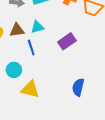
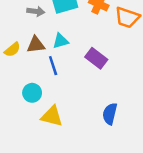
purple rectangle: (67, 41) -> (96, 58), turned 72

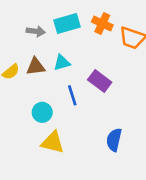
blue line: (53, 66) -> (72, 95), moved
cyan circle: (32, 93) -> (42, 112), moved

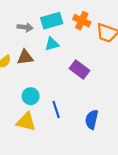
cyan triangle: (62, 63) -> (52, 44), moved
blue line: (72, 95) -> (56, 109), moved
yellow triangle: (53, 142) -> (26, 122), moved

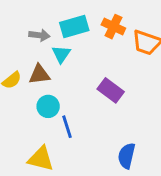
cyan triangle: (52, 44) -> (61, 54), moved, turned -40
cyan circle: (31, 96) -> (48, 106), moved
blue line: (56, 109) -> (67, 127), moved

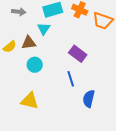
gray arrow: (39, 35) -> (19, 12), moved
blue line: (67, 127) -> (71, 79), moved

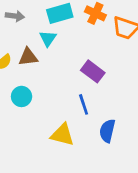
cyan circle: (35, 65) -> (22, 96), moved
yellow triangle: (30, 101) -> (62, 135), moved

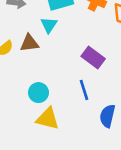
cyan circle: (22, 96) -> (38, 93), moved
yellow triangle: (62, 135) -> (48, 119), moved

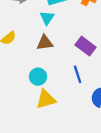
brown triangle: (29, 43) -> (45, 43), moved
yellow triangle: (48, 119) -> (46, 99), turned -30

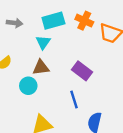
cyan circle: (38, 77) -> (28, 86), moved

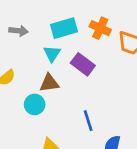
purple rectangle: (82, 71) -> (83, 64), moved

